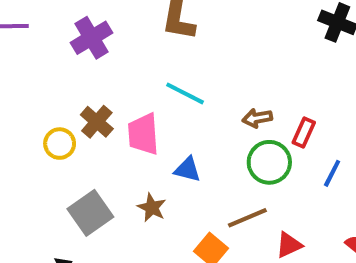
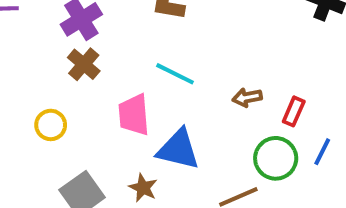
brown cross: (97, 122) -> (84, 64), moved
green circle: (269, 162) -> (276, 158), moved
blue triangle: (188, 169) -> (178, 149), size x1.6

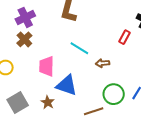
cyan line: (175, 74) -> (79, 48), moved
red rectangle: (294, 111) -> (124, 37), moved

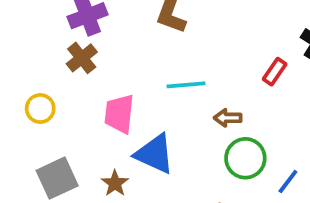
cyan line: (79, 48) -> (186, 85), turned -42
green circle: (114, 94) -> (245, 158), moved

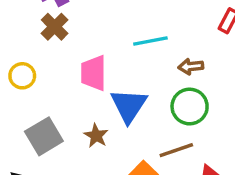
blue triangle: (155, 154) -> (129, 106), turned 45
green circle: (245, 158) -> (190, 107), moved

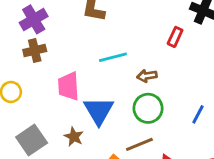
brown cross: (55, 27) -> (35, 51), turned 35

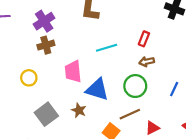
red rectangle: (175, 37) -> (144, 39), moved
brown arrow: (147, 76) -> (147, 62), moved
blue triangle: (99, 111) -> (97, 89), turned -40

